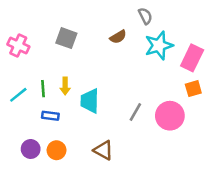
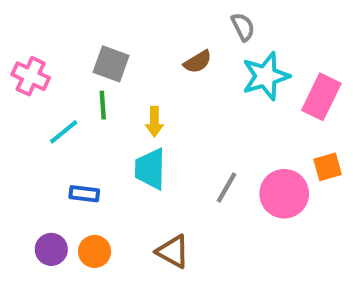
yellow arrow: (65, 86) -> (154, 122), moved
green line: (43, 89) -> (103, 105), moved
orange square: (193, 89) -> (328, 167), moved
cyan line: (18, 95) -> (64, 132), moved

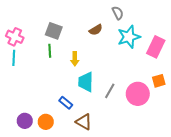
cyan line: (64, 132) -> (14, 58), moved, turned -49
cyan trapezoid: (150, 169) -> (86, 82), moved
blue rectangle: (84, 194) -> (66, 103), moved, turned 32

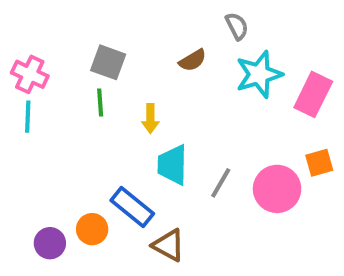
blue rectangle: (66, 103) -> (132, 207), size x1.5
orange circle: (46, 122) -> (92, 229), moved

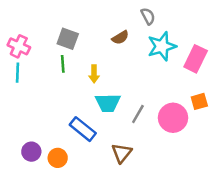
cyan trapezoid: (173, 165) -> (108, 103), turned -92
orange circle: (92, 229) -> (58, 158), moved
brown triangle: (168, 245) -> (122, 153), moved, turned 40

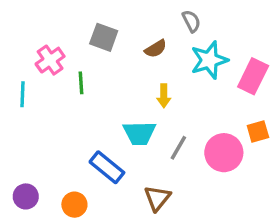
gray square: (68, 39) -> (104, 37), moved
pink cross: (19, 46) -> (50, 60), moved, turned 30
yellow arrow: (94, 74) -> (164, 96), moved
purple circle: (31, 152) -> (26, 196), moved

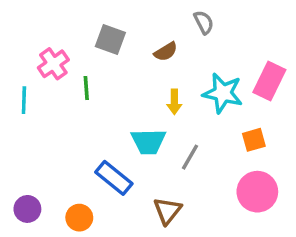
cyan star: (209, 60) -> (223, 93), moved, turned 30
orange square: (258, 132) -> (254, 140), moved
pink circle: (224, 153) -> (257, 192), moved

